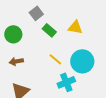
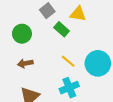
yellow triangle: (75, 27) -> (78, 14), moved
cyan cross: (66, 82) -> (69, 88), moved

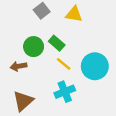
green rectangle: (62, 29) -> (57, 43), moved
green circle: (22, 34) -> (34, 47), moved

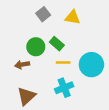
yellow line: (64, 64) -> (63, 63), turned -40

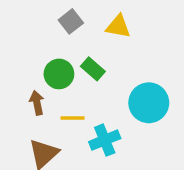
yellow line: (63, 63) -> (73, 118), moved
brown arrow: (22, 65) -> (37, 103), turned 88

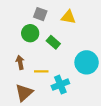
gray square: (71, 21) -> (40, 14), turned -32
green circle: (59, 74) -> (30, 33), moved

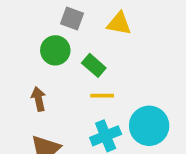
cyan circle: (87, 62) -> (149, 126), moved
yellow line: (41, 71) -> (102, 96), moved

